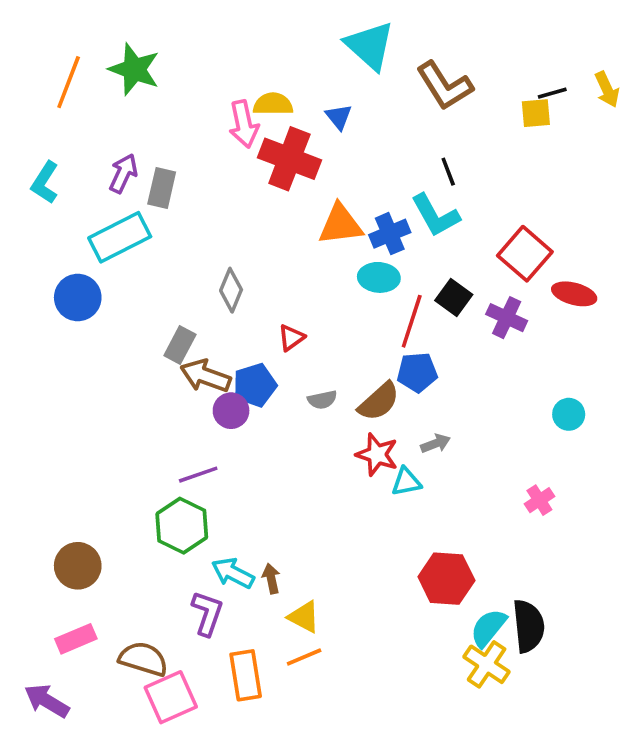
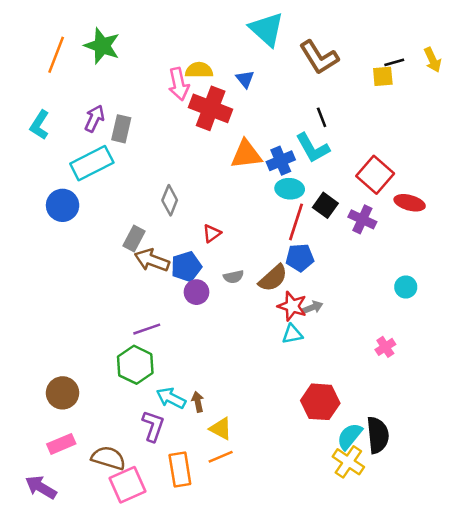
cyan ellipse: (379, 277) -> (290, 189), moved
purple circle: (231, 411) -> (196, 292), moved
red star: (377, 454) -> (292, 306), moved

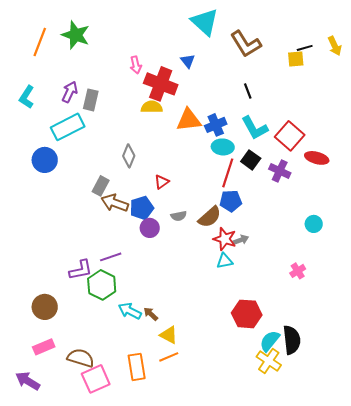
yellow semicircle: (199, 70) -> (152, 107), moved
pink arrow: (179, 84) -> (136, 65), size x0.7
cyan L-shape: (313, 148) -> (255, 128), moved
brown arrow: (198, 402) -> (151, 314), turned -35
purple L-shape: (153, 426) -> (81, 270), moved, turned 60

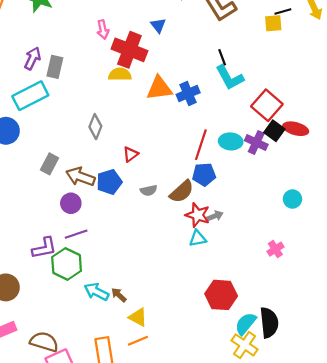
cyan L-shape: (255, 128) -> (230, 78), moved
cyan ellipse: (223, 147) -> (231, 141), moved
black square: (251, 160) -> (274, 131), moved
gray rectangle: (101, 186) -> (50, 164), moved
purple circle: (150, 228) -> (71, 203), moved

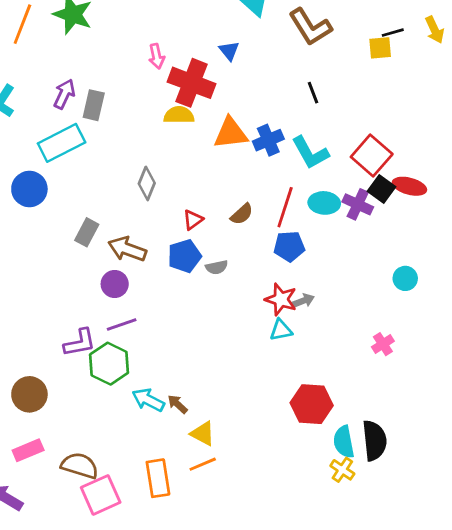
cyan L-shape: (230, 78) -> (310, 153), moved
blue pentagon: (109, 182) -> (184, 256), moved
brown semicircle: (182, 192) -> (242, 214), moved, size x0.7
cyan semicircle: (246, 324) -> (344, 442), turned -50
yellow cross: (245, 345) -> (342, 470), size x0.7

